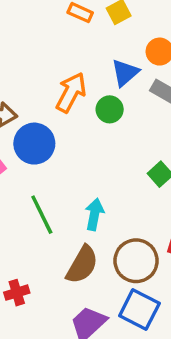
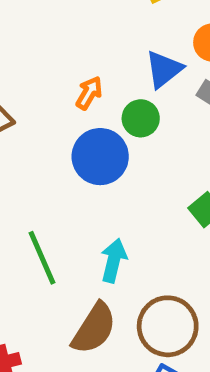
orange arrow: (71, 92) -> (89, 93), size x0.6
blue circle: (34, 144) -> (100, 157), moved

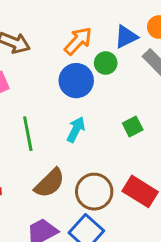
orange arrow: (89, 93) -> (78, 41), size x1.5
cyan arrow: (114, 261) -> (76, 129), moved

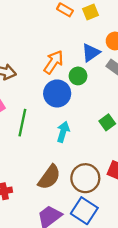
green line: (28, 134) -> (22, 123), moved, turned 32

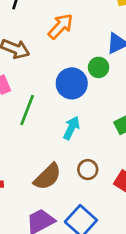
orange arrow: (54, 62) -> (61, 26), moved
brown circle: (85, 178) -> (88, 170), moved, size x0.6

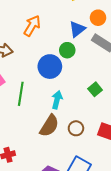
brown semicircle: (48, 177) -> (49, 126), moved

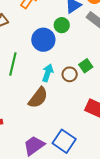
brown circle: (76, 128) -> (70, 74), moved

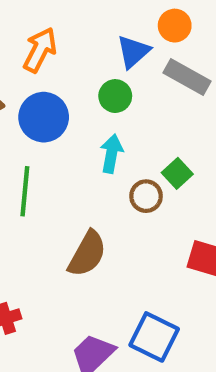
blue circle: (43, 40) -> (44, 117), moved
cyan arrow: (48, 73) -> (111, 154), moved

